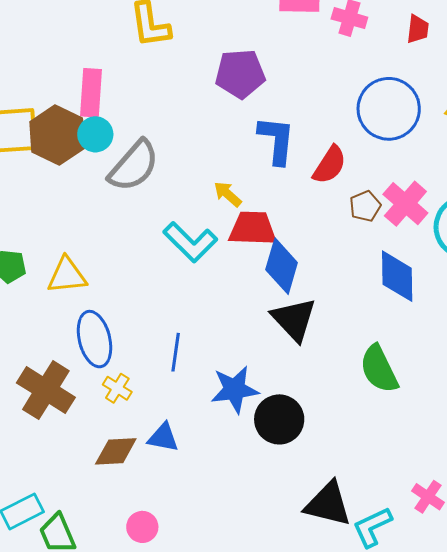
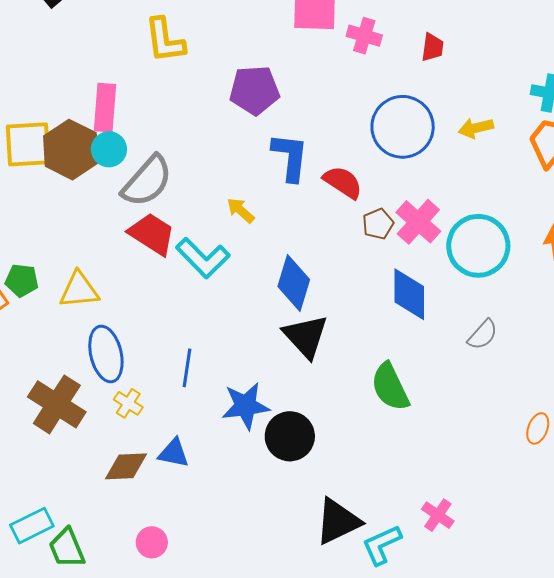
red semicircle: (330, 165) -> (343, 182), turned -90
red trapezoid: (253, 228) -> (152, 234), moved, turned 30
black triangle: (328, 504) -> (338, 521), turned -40

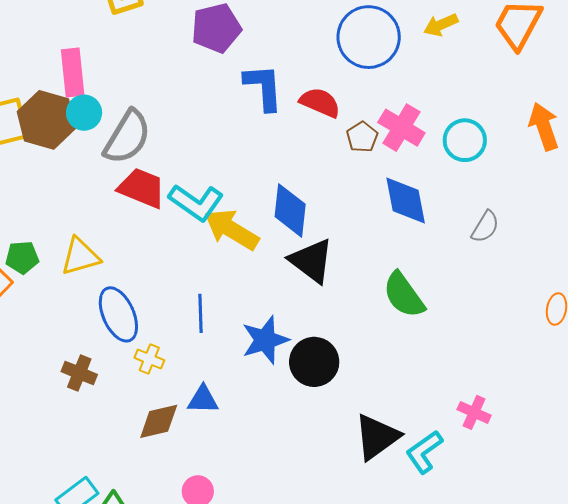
yellow arrow: (241, 210) -> (232, 229), moved, size x1.8
cyan circle: (478, 246) -> (465, 140), size x0.7
brown cross: (57, 404) -> (79, 373), size x0.6

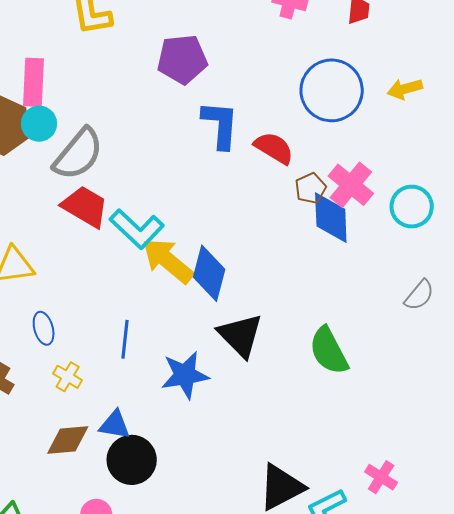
blue diamond: (406, 200) -> (331, 218), moved
blue diamond: (290, 210) -> (209, 273), moved
black triangle: (312, 261) -> (240, 335), moved
blue ellipse: (118, 314) -> (44, 328), size x0.6
black circle: (314, 362) -> (132, 460), moved

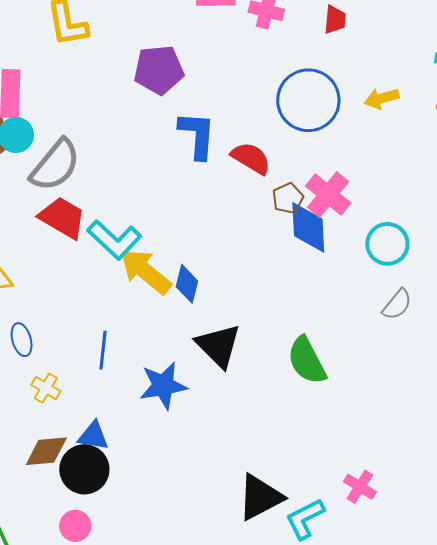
cyan circle: (412, 207) -> (387, 244), moved
blue diamond: (209, 273) -> (187, 284), size x0.7
black circle: (132, 460) -> (84, 469), moved

